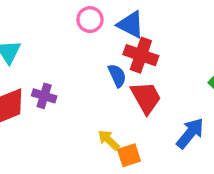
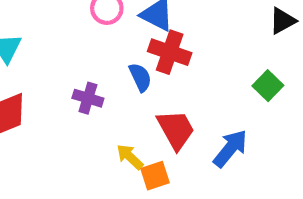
purple cross: (44, 96) -> (88, 98), moved
red trapezoid: (146, 98) -> (176, 130), moved

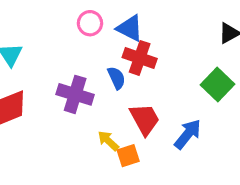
green square: (268, 86) -> (218, 84), size x1.4
purple cross: (88, 98) -> (75, 94), size x1.5

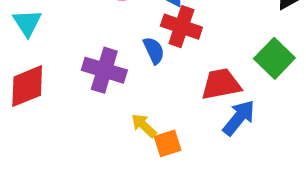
red trapezoid: (145, 119) -> (221, 84), moved, turned -72

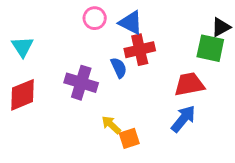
red cross: (181, 27) -> (140, 50), turned -32
green square: (274, 58) -> (210, 48), moved, turned -32
red trapezoid: (221, 84) -> (189, 84), moved

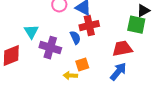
cyan triangle: (23, 47) -> (31, 32), moved
yellow arrow: (111, 125) -> (70, 76), turned -40
orange square: (129, 138) -> (82, 65), moved

